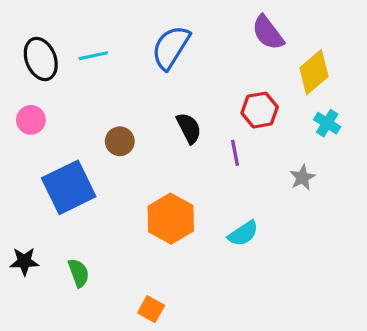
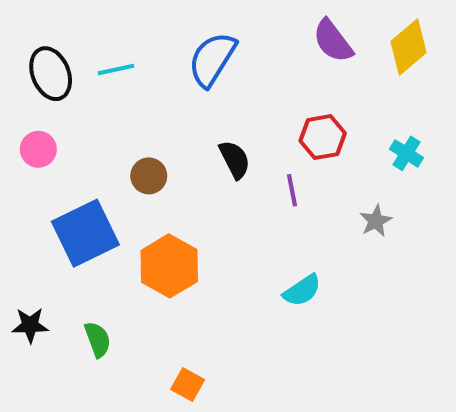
yellow diamond: (314, 72) -> (409, 47), moved
orange hexagon: (171, 219) -> (169, 266), moved

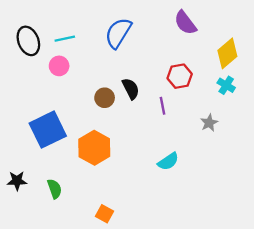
yellow diamond: (409, 47) -> (227, 53), moved
pink circle: (38, 149) -> (59, 66), moved
brown circle: (149, 176) -> (105, 98), moved

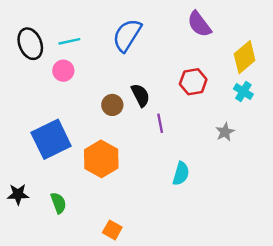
purple line: (163, 106) -> (160, 123), moved
cyan semicircle: (168, 161) -> (181, 174), turned -40

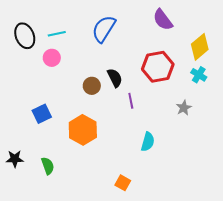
red hexagon: (193, 82) -> (158, 67), size x1.4
blue square: (51, 139) -> (42, 114), size x0.6
orange square: (112, 230) -> (123, 183), moved

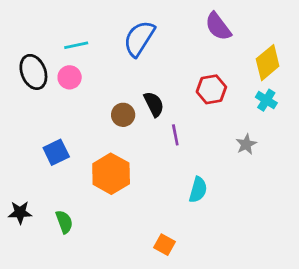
black ellipse: (25, 36) -> (33, 72), moved
red hexagon: (158, 67) -> (211, 89), size x0.7

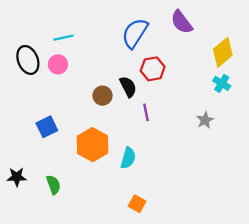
blue semicircle: (139, 39) -> (135, 33), moved
red hexagon: (211, 89) -> (153, 69), moved
cyan semicircle: (198, 190) -> (128, 158), moved

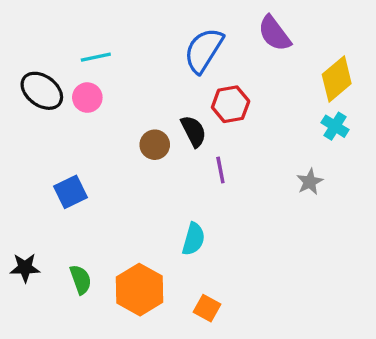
black ellipse: (28, 60) -> (42, 91), turned -32
orange hexagon: (92, 145) -> (140, 290), moved

